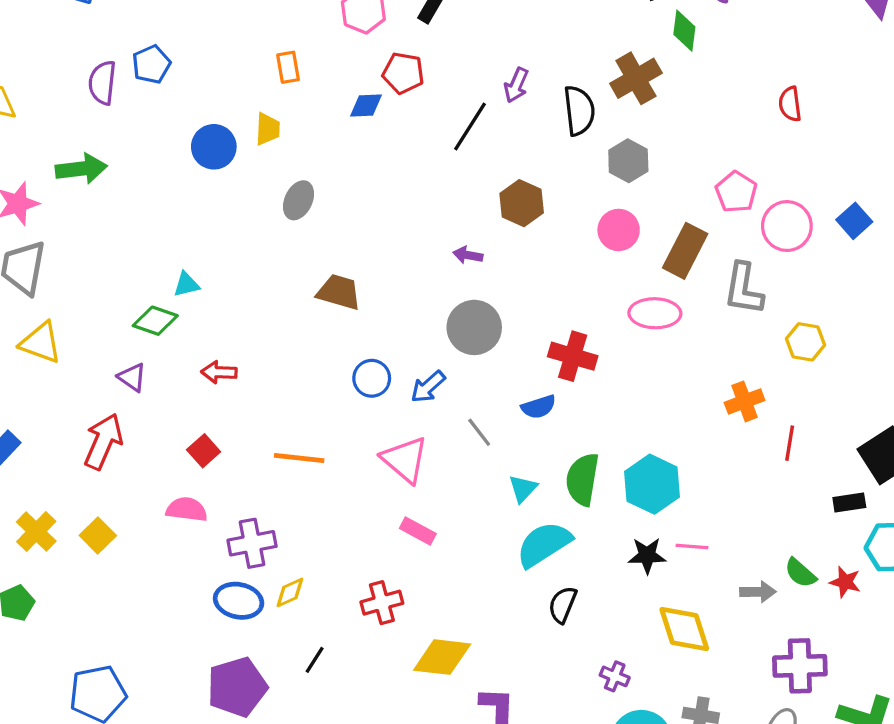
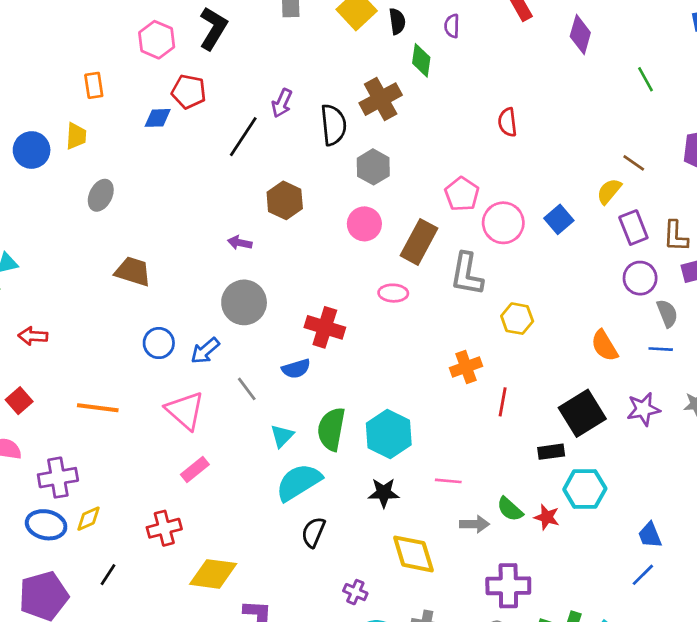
pink ellipse: (655, 313) -> (393, 293), size x0.7
pink rectangle: (418, 531) -> (195, 470), turned -68
pink line: (692, 547) -> (448, 481), moved

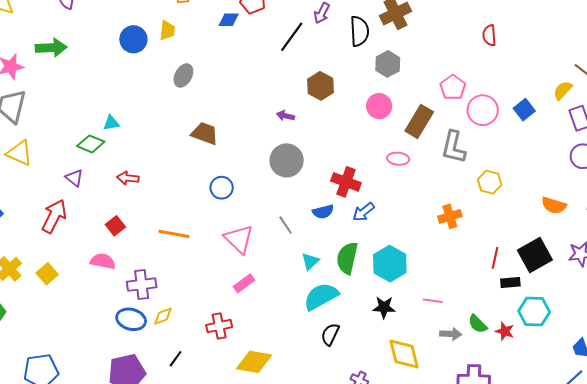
orange semicircle: (604, 346) -> (554, 205), turned -45
blue arrow: (205, 351) -> (364, 212), moved
red line: (503, 402) -> (495, 258), moved

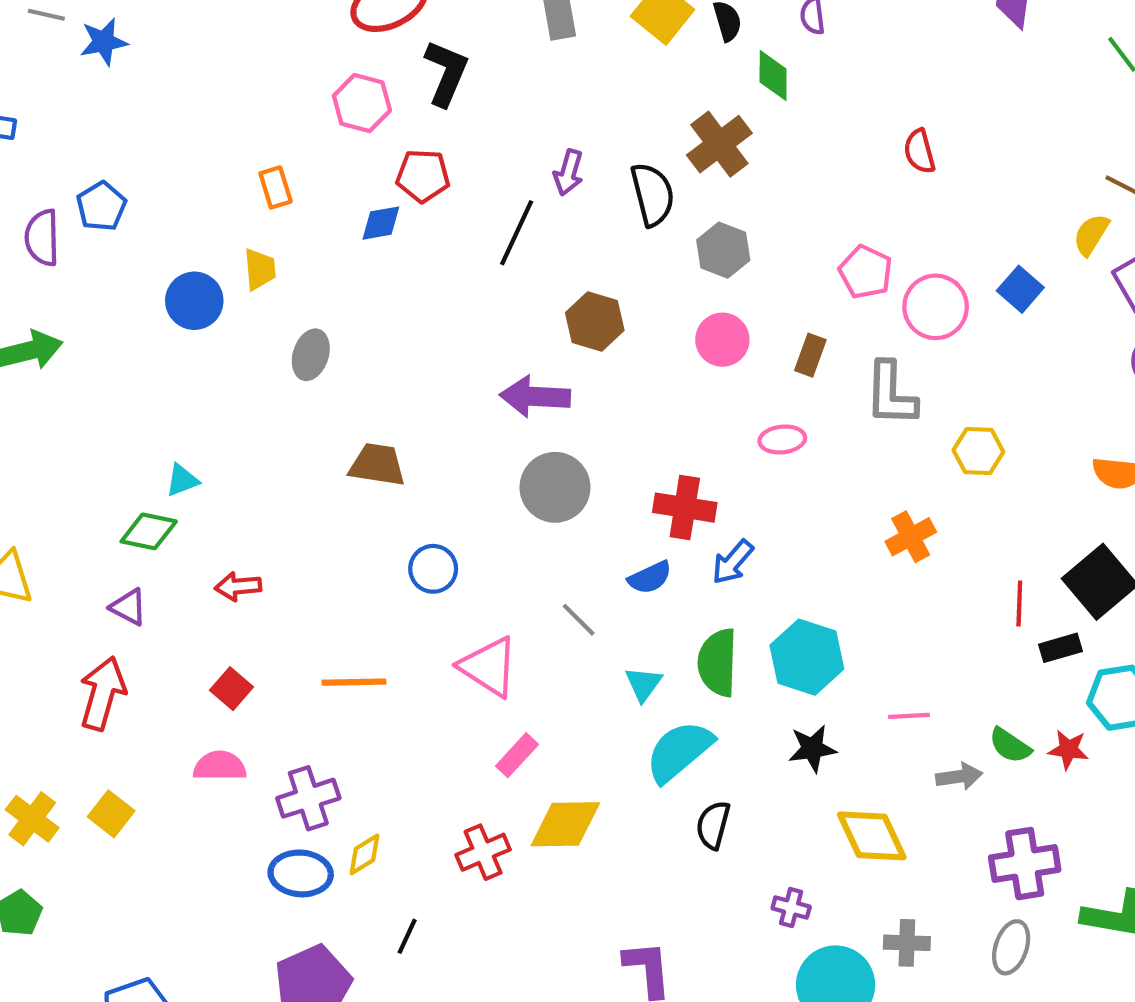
purple arrow: (285, 116) -> (535, 396), size x1.8
brown rectangle: (419, 121) -> (810, 355), size x0.6
yellow diamond: (254, 362) -> (565, 824), moved

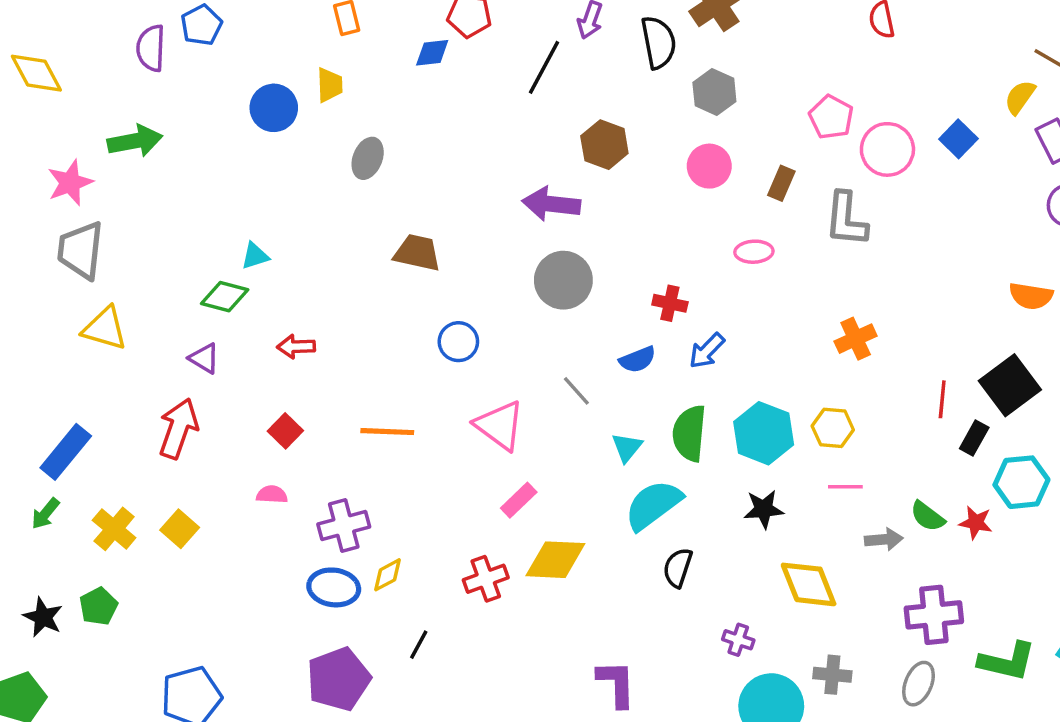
yellow hexagon: (978, 451) -> (833, 428), moved
red cross: (685, 508) -> (670, 303), size x0.7
black rectangle: (1060, 648) -> (974, 438), turned -48
pink semicircle: (220, 766) -> (272, 495), size x0.7

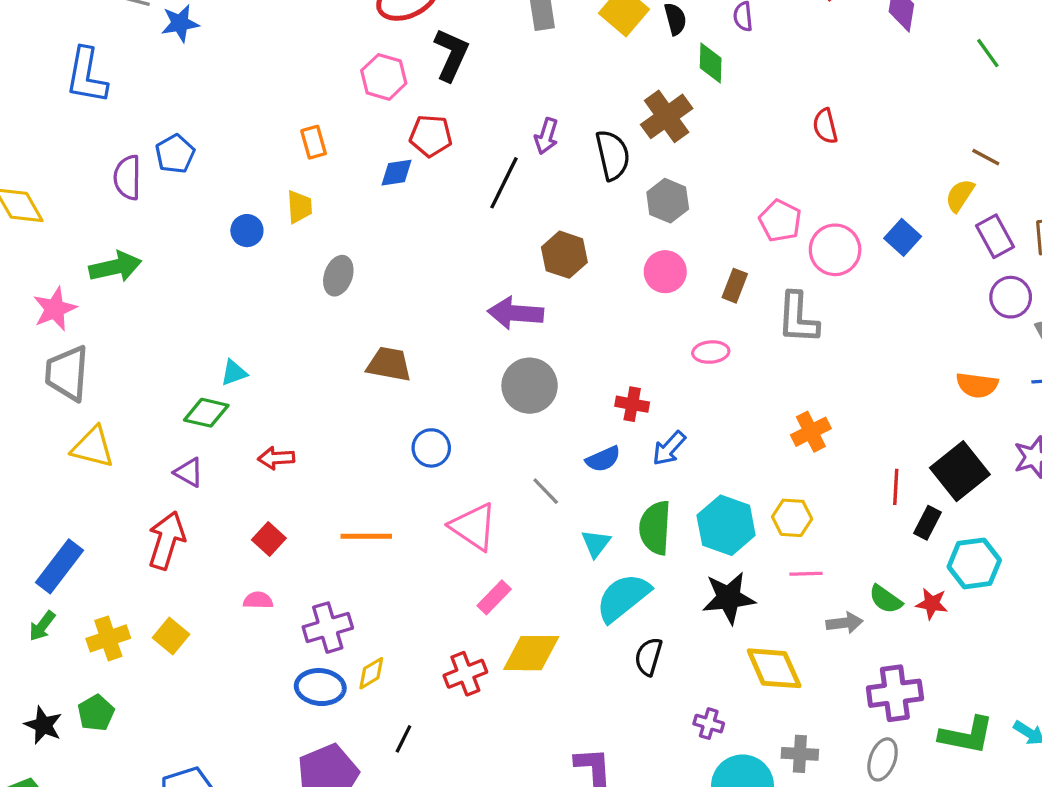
blue circle: (274, 108) -> (247, 231), size x0.7
black star: (764, 509) -> (729, 598), size x1.4
yellow cross: (114, 529) -> (108, 638), turned 33

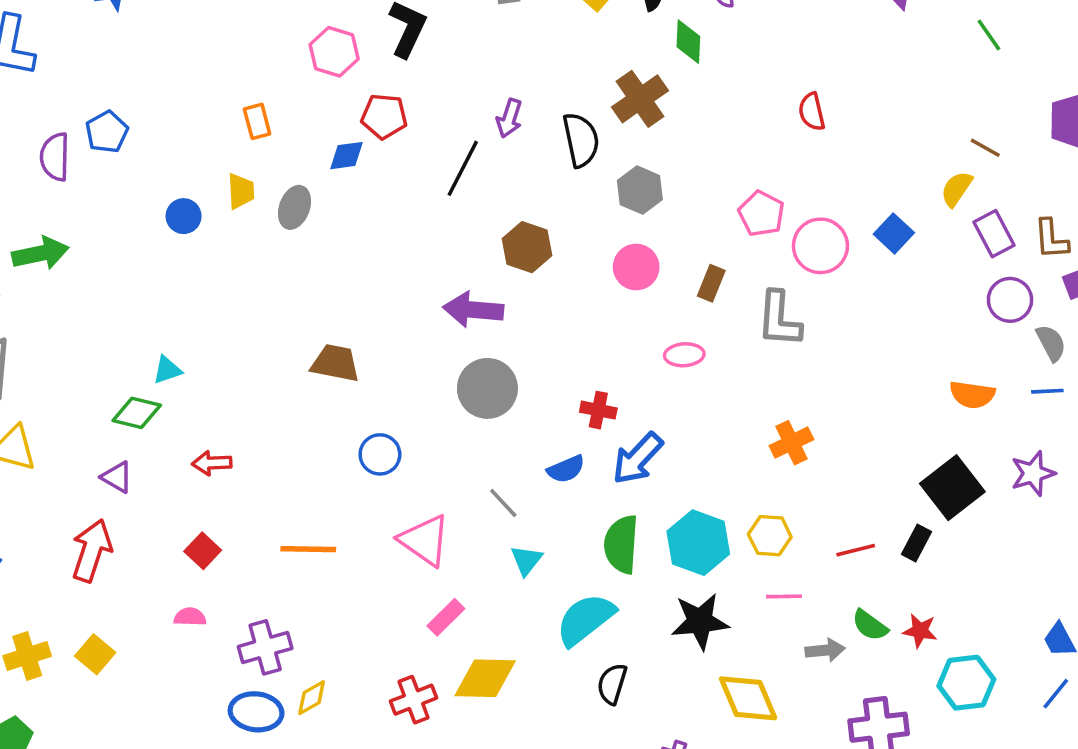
gray ellipse: (338, 276) -> (295, 207), moved
blue arrow: (669, 448) -> (638, 458), size x1.4
red line: (896, 487) -> (856, 550), moved, turned 72
cyan triangle: (596, 543) -> (526, 560), moved
cyan hexagon: (974, 563) -> (966, 683), moved

